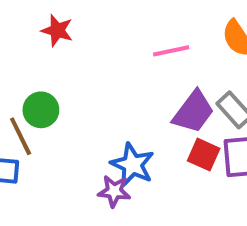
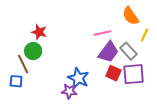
red star: (57, 31) -> (39, 32), moved
pink line: (171, 51) -> (102, 33), moved

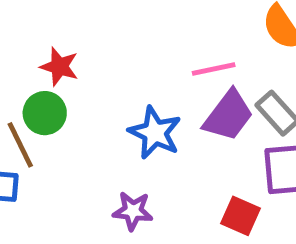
red square: (113, 73) -> (241, 216), moved
blue star: (78, 78) -> (155, 133), moved

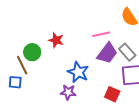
red star: (59, 67) -> (56, 40), moved
blue star: (155, 133) -> (78, 72), moved

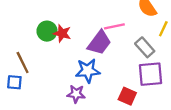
green circle: (32, 52) -> (47, 31), moved
purple trapezoid: (107, 53) -> (99, 43), moved
blue star: (78, 72) -> (88, 71), turned -30

